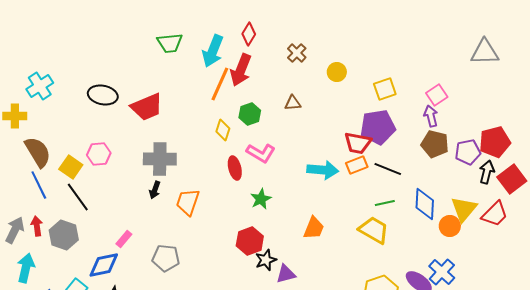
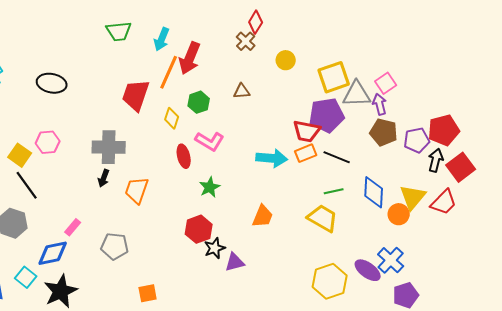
red diamond: (249, 34) -> (256, 22), moved
cyan arrow: (213, 51) -> (162, 39), size x0.7
gray triangle: (485, 52) -> (357, 94), moved
yellow square: (385, 89) -> (334, 77), size x1.4
red trapezoid: (147, 107) -> (136, 95), moved, turned 132

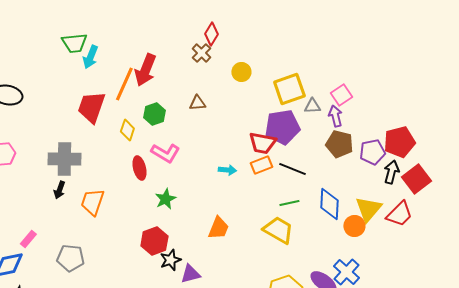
cyan arrow: (162, 39) -> (90, 57), moved
gray triangle: (357, 94) -> (312, 106), size x0.6
cyan arrow: (272, 158) -> (227, 170), size x0.6

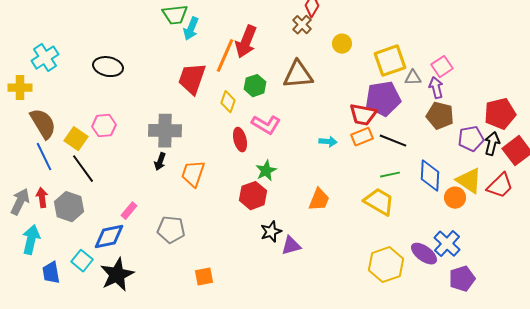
brown triangle: (197, 103) -> (298, 75), size x1.8
purple pentagon: (372, 152) -> (471, 139), moved
yellow triangle: (368, 209) -> (469, 181), turned -36
red hexagon: (154, 241) -> (253, 196), moved

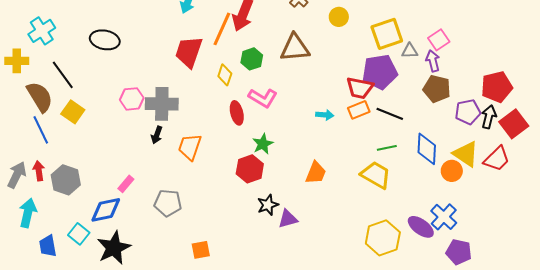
pink hexagon: (104, 126) -> (132, 99), moved
black line: (83, 169) -> (63, 75), moved
purple pentagon: (462, 279) -> (459, 252), turned 30

